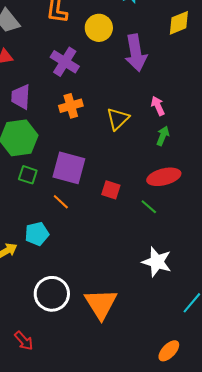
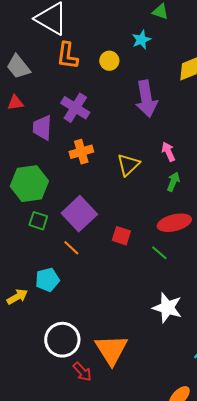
yellow circle: (99, 28) -> (109, 61), moved, size x0.7
purple trapezoid: (21, 97) -> (42, 128), moved
purple square: (69, 168) -> (79, 214), turned 32
red arrow: (24, 341) -> (82, 372), moved

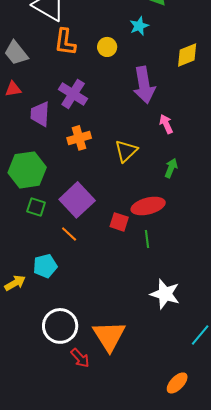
pink arrow: (168, 152) -> (166, 124), moved
red ellipse: (174, 223) -> (148, 206), moved
green line: (159, 253) -> (147, 239), moved, turned 42

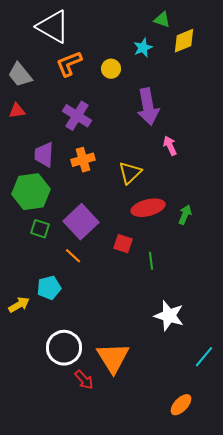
orange L-shape: (65, 42) -> (69, 64), turned 60
yellow diamond: (187, 55) -> (184, 41), moved
purple trapezoid: (40, 114) -> (44, 155), moved
green arrow: (171, 168) -> (185, 215), moved
red ellipse: (148, 206) -> (148, 208), moved

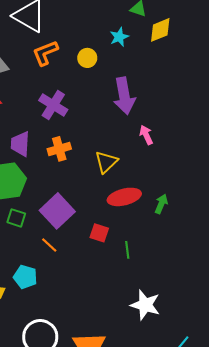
cyan pentagon: (49, 288) -> (25, 277), turned 30

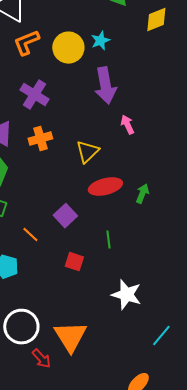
yellow diamond: (160, 30) -> (156, 20), moved
cyan star: (119, 37) -> (100, 41), moved
yellow circle: (87, 58) -> (68, 48), size x1.6
purple square: (57, 211) -> (65, 216), moved, size x0.7
red square: (99, 233) -> (74, 262), moved

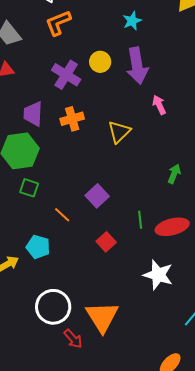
yellow circle: (68, 48) -> (100, 62), moved, size x0.7
red ellipse: (105, 187) -> (172, 227), moved
red square: (74, 262) -> (106, 242), turned 30

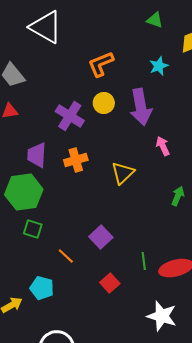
cyan star: (132, 21) -> (159, 66), moved
orange L-shape: (58, 23) -> (101, 64), moved
green arrow: (174, 174) -> (178, 196), moved

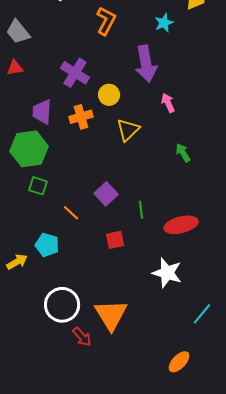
orange L-shape: (101, 64) -> (106, 21), turned 140
yellow circle: (104, 103) -> (109, 95), moved
green arrow: (178, 196) -> (183, 153), turned -54
green line: (144, 261) -> (141, 210), moved
red square: (110, 283) -> (115, 240), turned 30

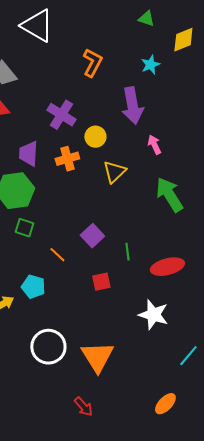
green arrow: (183, 153) -> (169, 195), size x1.8
red arrow: (82, 337) -> (83, 407), moved

